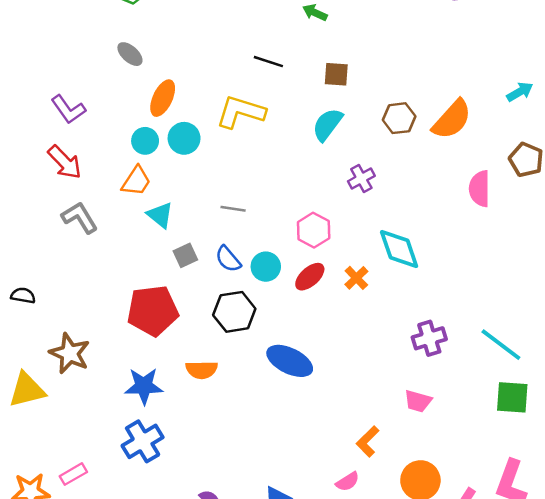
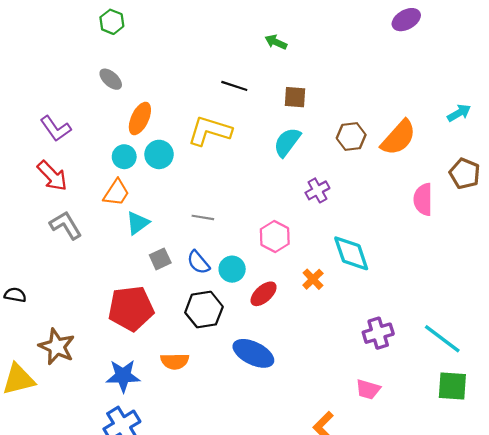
cyan triangle: (160, 215) -> (138, 223), turned 45
red ellipse: (310, 277) -> (264, 294), moved

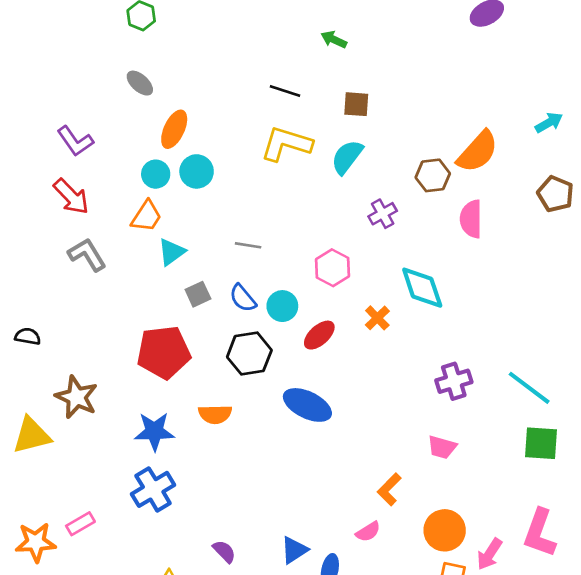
yellow L-shape: (210, 131) -> (286, 144), moved
brown hexagon: (351, 136) -> (433, 175), moved
pink semicircle: (423, 199) -> (471, 219), moved

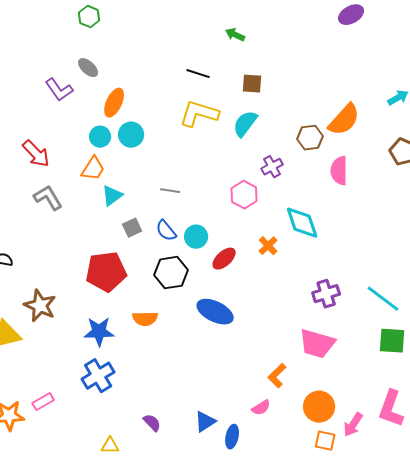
purple L-shape: (75, 141) -> (59, 90), moved
pink hexagon: (332, 268) -> (244, 195), moved
pink trapezoid: (442, 447) -> (317, 344), size x1.6

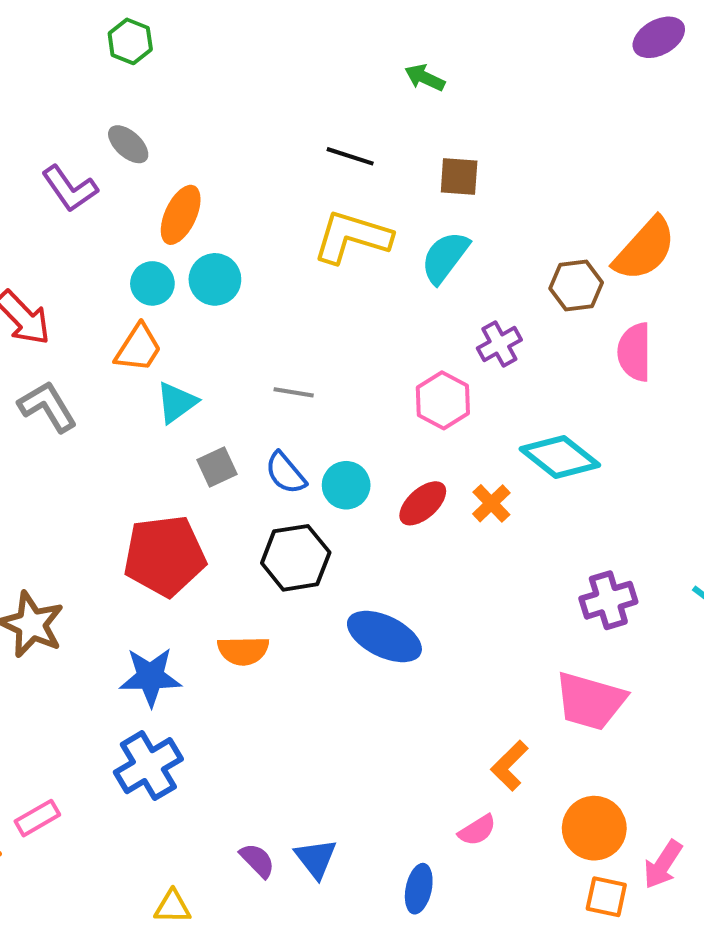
cyan diamond: (302, 223) -> (560, 457), turned -33
red ellipse: (224, 259) -> (423, 503), moved
blue triangle: (205, 422) -> (316, 858), moved, turned -35

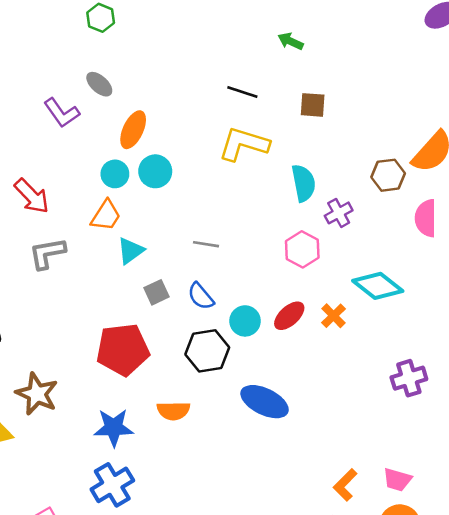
cyan semicircle: (445, 257) -> (304, 183), moved, turned 132
gray L-shape: (47, 407) -> (47, 253), turned -69
cyan circle: (346, 485) -> (245, 321), moved
pink trapezoid: (590, 701) -> (397, 480), moved, size x0.6

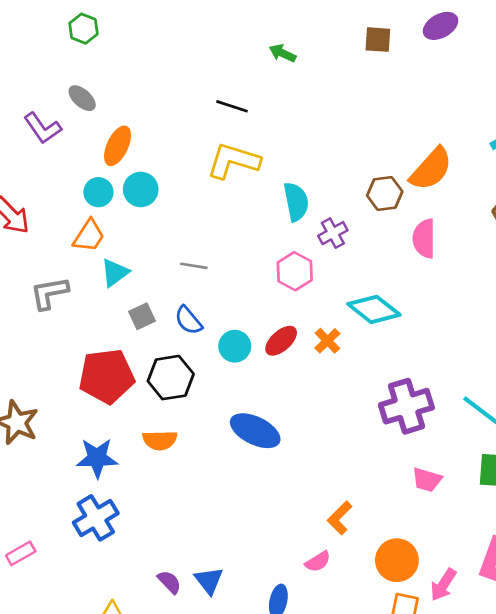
brown square: (313, 105) -> (378, 40), moved
gray L-shape: (47, 253) -> (49, 293), moved
black hexagon: (207, 351) -> (171, 378), moved
purple cross: (409, 378) -> (406, 406), size x1.4
pink trapezoid: (397, 480) -> (427, 480), moved

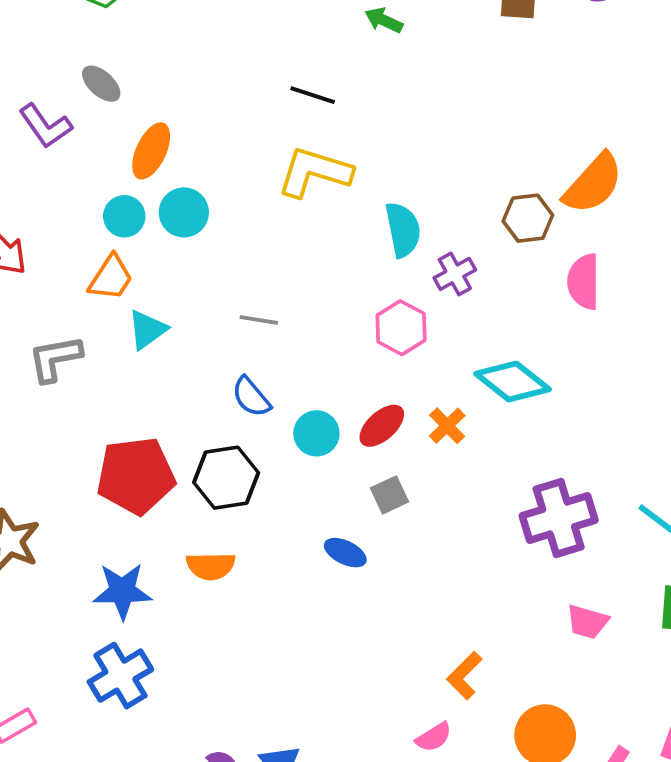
gray square: (142, 316) -> (389, 495), moved
blue ellipse: (255, 431) -> (345, 553), size x0.6

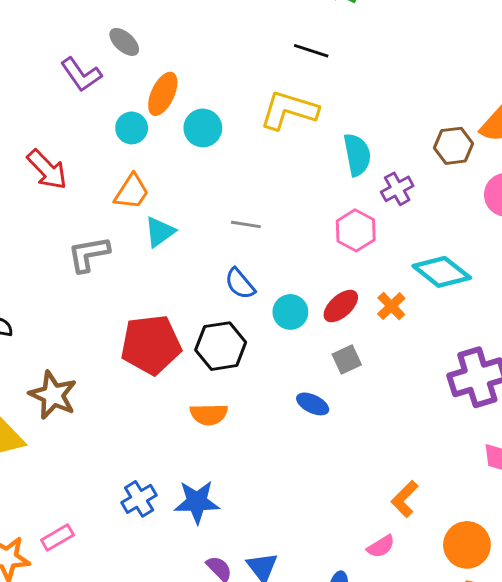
black line: (313, 95) -> (311, 51), moved
cyan circle: (184, 212) -> (203, 128), moved
cyan circle: (124, 216) -> (132, 128), moved
blue star: (122, 591) -> (197, 502), moved
blue cross: (120, 676) -> (139, 499), size x0.7

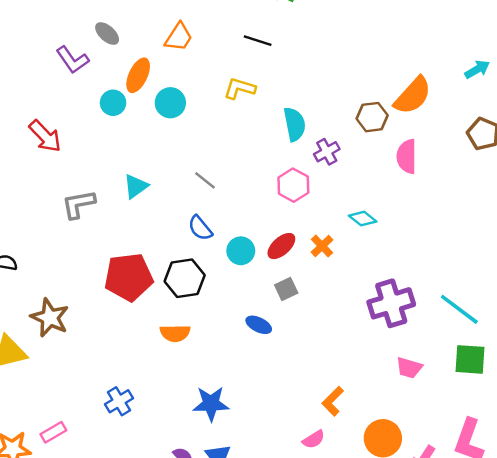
yellow L-shape: (289, 110) -> (240, 88), size x0.7
orange trapezoid: (132, 192) -> (179, 37), moved
gray line: (246, 224) -> (205, 180), turned 30
cyan diamond: (442, 272) -> (363, 219), size x0.6
blue star: (197, 502) -> (211, 404), moved

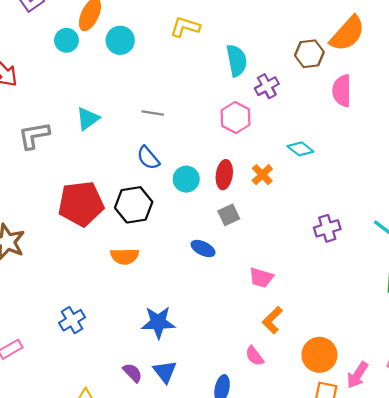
gray line: (205, 180) -> (153, 113), turned -30
red ellipse: (281, 246) -> (224, 175), turned -40
purple cross: (391, 303) -> (327, 228), size x0.6
pink trapezoid: (409, 368) -> (261, 278), moved
pink semicircle: (314, 439) -> (254, 356), turned 85

